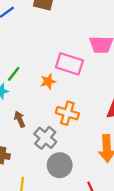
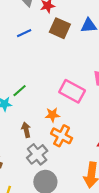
orange star: (48, 81) -> (52, 115), moved
brown arrow: (20, 119) -> (26, 130), moved

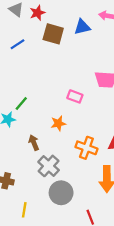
pink rectangle: (72, 91) -> (75, 96), size x0.6
orange cross: (62, 136) -> (86, 148), moved

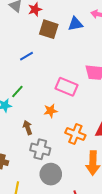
blue line: (17, 44) -> (27, 56), moved
pink rectangle: (75, 96) -> (66, 87), size x1.5
gray cross: (49, 166) -> (40, 149), turned -30

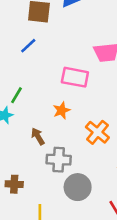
blue line: (27, 56) -> (28, 46), moved
orange cross: (75, 134) -> (97, 132), turned 30

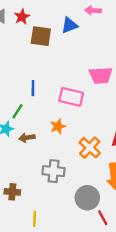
blue line: (28, 46) -> (33, 88), moved, turned -49
brown arrow: (38, 136) -> (27, 138), moved, turned -70
gray circle: (78, 187) -> (87, 198), moved

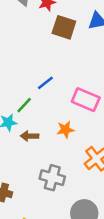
blue line: (33, 88) -> (45, 83), turned 42

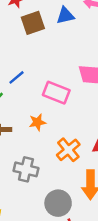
brown square: (64, 27) -> (33, 23), turned -35

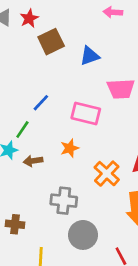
blue triangle: (65, 16) -> (90, 56), moved
gray circle: (58, 203) -> (83, 235), moved

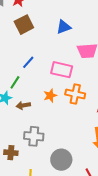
brown square: (51, 42) -> (24, 25), moved
orange cross: (107, 174) -> (75, 94), moved, turned -30
gray cross: (64, 201) -> (34, 136), moved

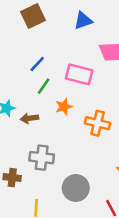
green line: (15, 82) -> (44, 86), moved
orange cross: (75, 94) -> (97, 123), moved

